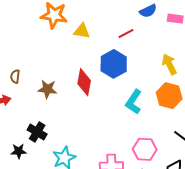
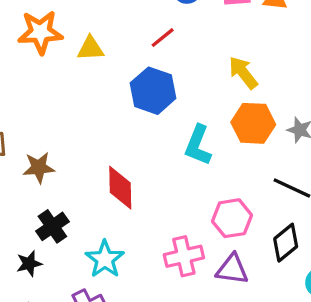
red diamond: (84, 82) -> (120, 188), moved
brown star: (47, 89) -> (39, 168), moved
black cross: (37, 132) -> (52, 226), turned 36

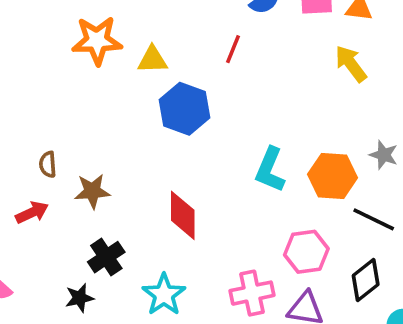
red line: (163, 38) -> (233, 49), turned -30
yellow arrow: (243, 73) -> (351, 64), moved
blue hexagon: (153, 91) -> (185, 109), moved
orange hexagon: (253, 123) -> (333, 176), moved

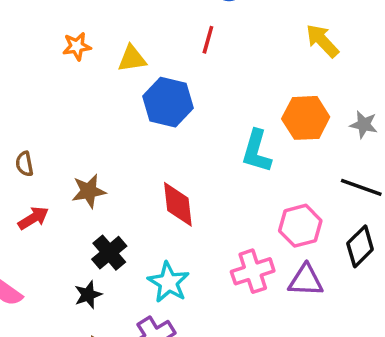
orange star: (97, 41) -> (77, 46), size x0.6
brown semicircle: (48, 164) -> (24, 164), moved
orange hexagon: (333, 176) -> (306, 118), moved

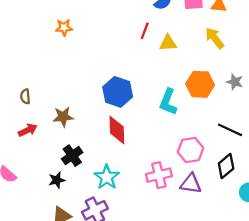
yellow triangle: (132, 59) -> (168, 43), moved
blue hexagon: (168, 102) -> (118, 92), moved
gray star: (364, 125) -> (235, 82), moved

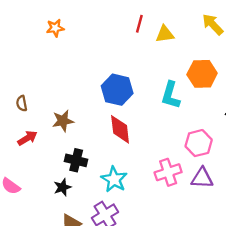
black cross: (72, 156) -> (76, 160), turned -36

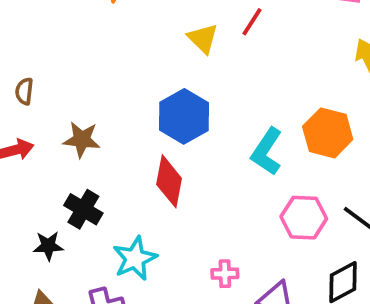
yellow triangle: (165, 34) -> (203, 39), moved, turned 36
pink hexagon: (199, 143) -> (304, 218), moved
pink cross: (168, 172) -> (225, 274), size x0.6

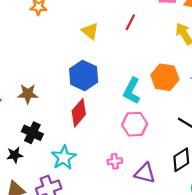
red line: (252, 22) -> (130, 22), moved
red diamond: (169, 181) -> (79, 113), turned 36
pink hexagon: (304, 218) -> (135, 124), moved

